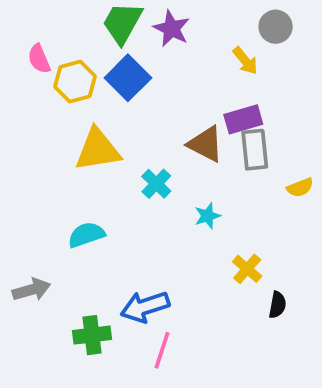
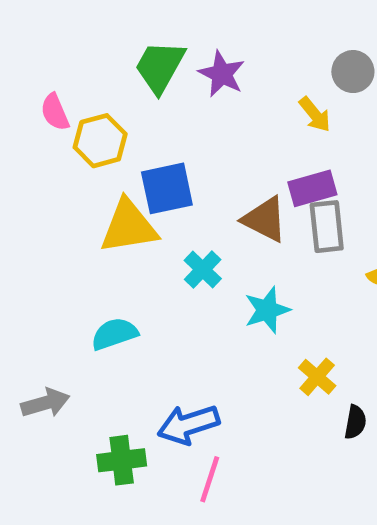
blue square: (128, 78) -> (167, 188), moved, turned 33
cyan star: (207, 216) -> (267, 310), size x1.4

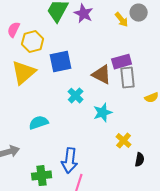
pink semicircle: (55, 112) -> (14, 30), turned 49
yellow arrow: (315, 114) -> (122, 20), moved
yellow triangle: (129, 227) -> (24, 73), moved, turned -32
blue arrow: (188, 424) -> (70, 161), turned -65

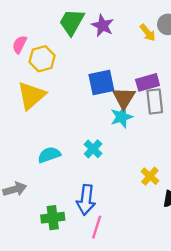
blue square: (61, 62) -> (101, 82), moved
brown triangle: (102, 75) -> (124, 98), turned 35
cyan cross: (76, 96) -> (93, 149), moved
cyan star: (103, 113) -> (122, 117), moved

